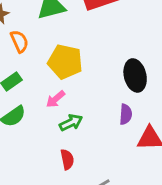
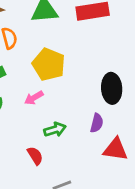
green arrow: (71, 123) -> (55, 130), moved
red semicircle: (67, 159) -> (35, 156), turned -30

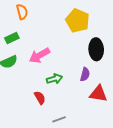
yellow pentagon: (49, 64) -> (78, 21), moved
pink arrow: (34, 98) -> (39, 55), size x1.5

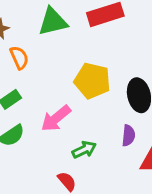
yellow pentagon: (78, 21) -> (92, 81), moved

